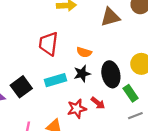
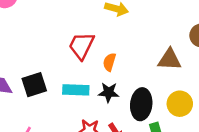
brown triangle: (110, 17) -> (170, 60), moved
orange semicircle: (84, 52) -> (109, 62), moved, turned 72

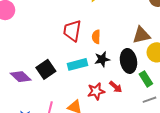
brown triangle: (170, 60) -> (141, 35), moved

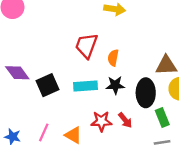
purple diamond: (21, 77) -> (17, 73), moved

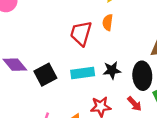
orange semicircle: (113, 58) -> (108, 22), moved
red arrow: (125, 120) -> (135, 104), moved

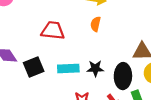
red trapezoid: (81, 33) -> (53, 31), moved, turned 75

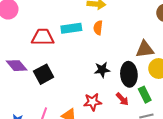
red trapezoid: (53, 31) -> (43, 37), moved
cyan rectangle: (68, 69) -> (71, 28), moved

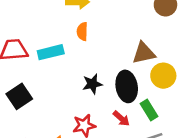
cyan rectangle: (71, 28) -> (51, 52), moved

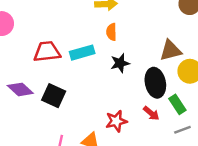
black star: (92, 84) -> (120, 63), moved
black square: (19, 96) -> (54, 96), turned -30

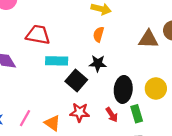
brown triangle: (170, 50) -> (148, 39), moved
cyan rectangle: (82, 53) -> (57, 61), moved
black square: (54, 96) -> (76, 81), moved

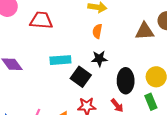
red trapezoid: (38, 35) -> (41, 20), moved
green rectangle: (137, 114) -> (151, 102), moved

